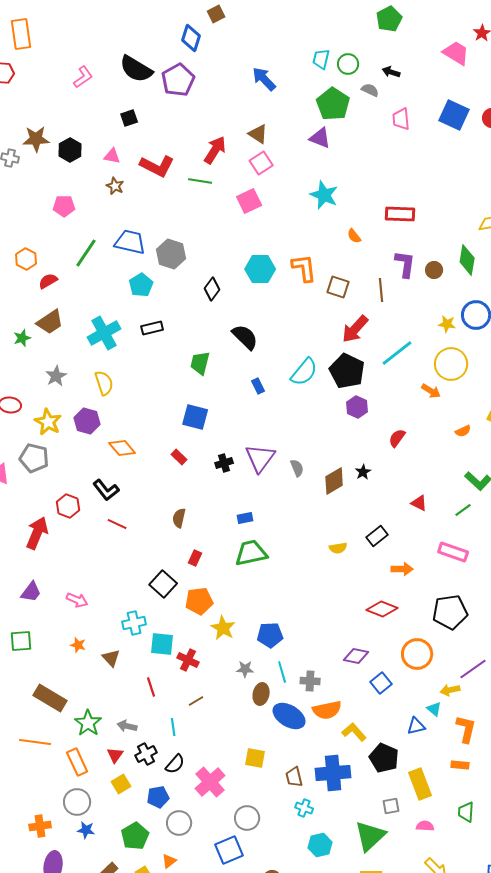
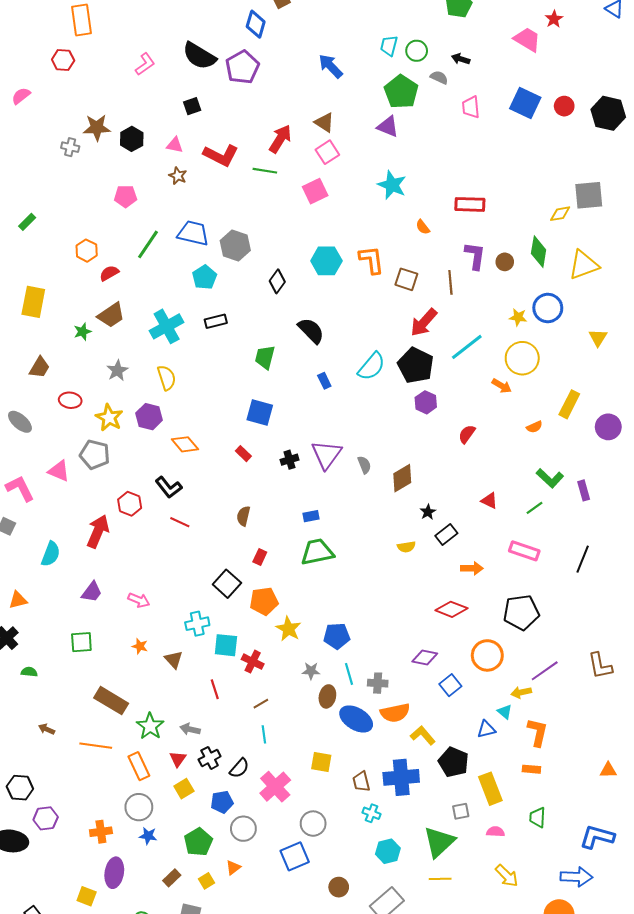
black star: (363, 472) -> (428, 512), moved
cyan line: (173, 727) -> (264, 734), moved

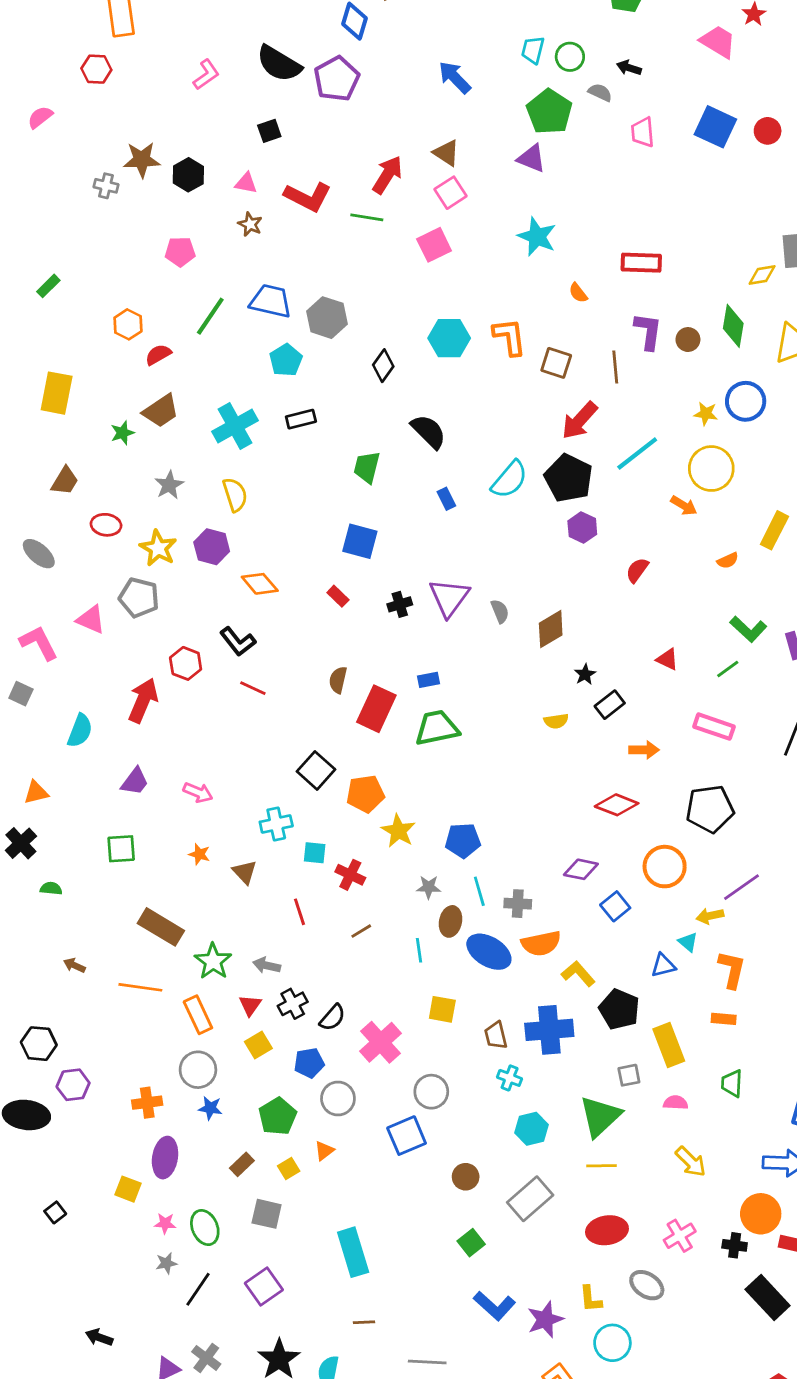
red rectangle: (260, 557) -> (376, 709), moved, size x2.0
cyan square: (226, 645) -> (315, 853), size x0.7
cyan line: (264, 734) -> (419, 950), moved

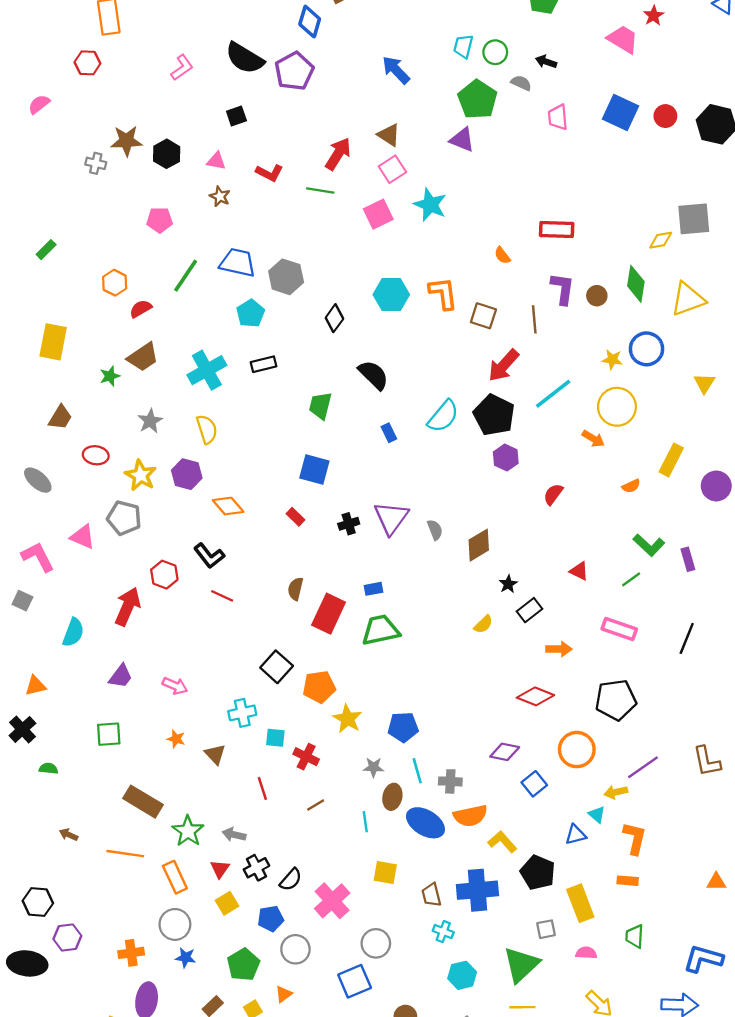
red L-shape: (308, 197) -> (269, 173), size x0.7
cyan star: (537, 237) -> (430, 205), moved
yellow semicircle: (556, 721) -> (483, 624), turned -36

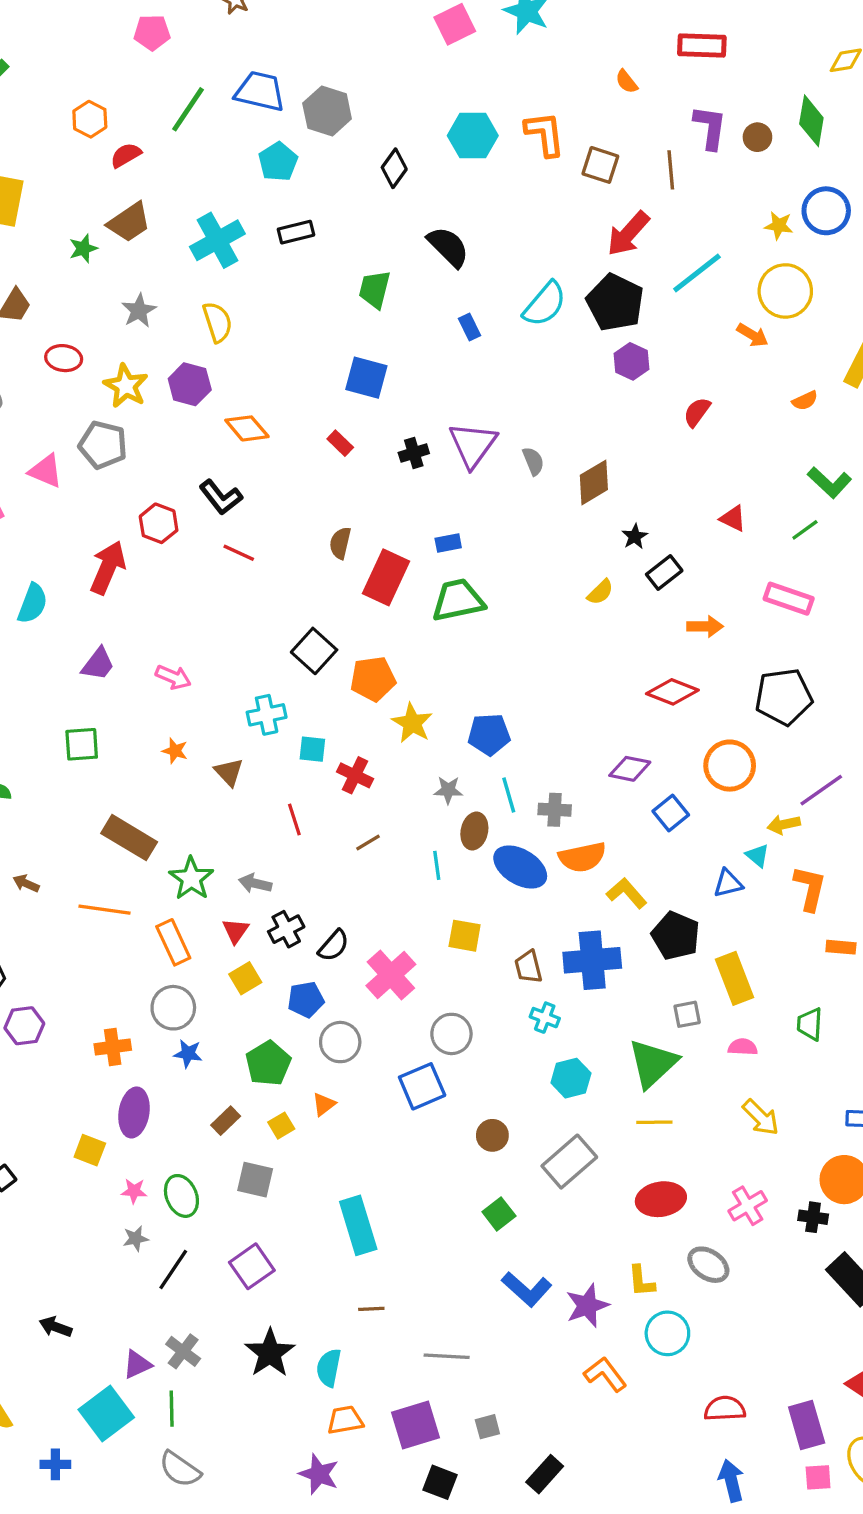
orange rectangle: (628, 881) -> (841, 947), moved

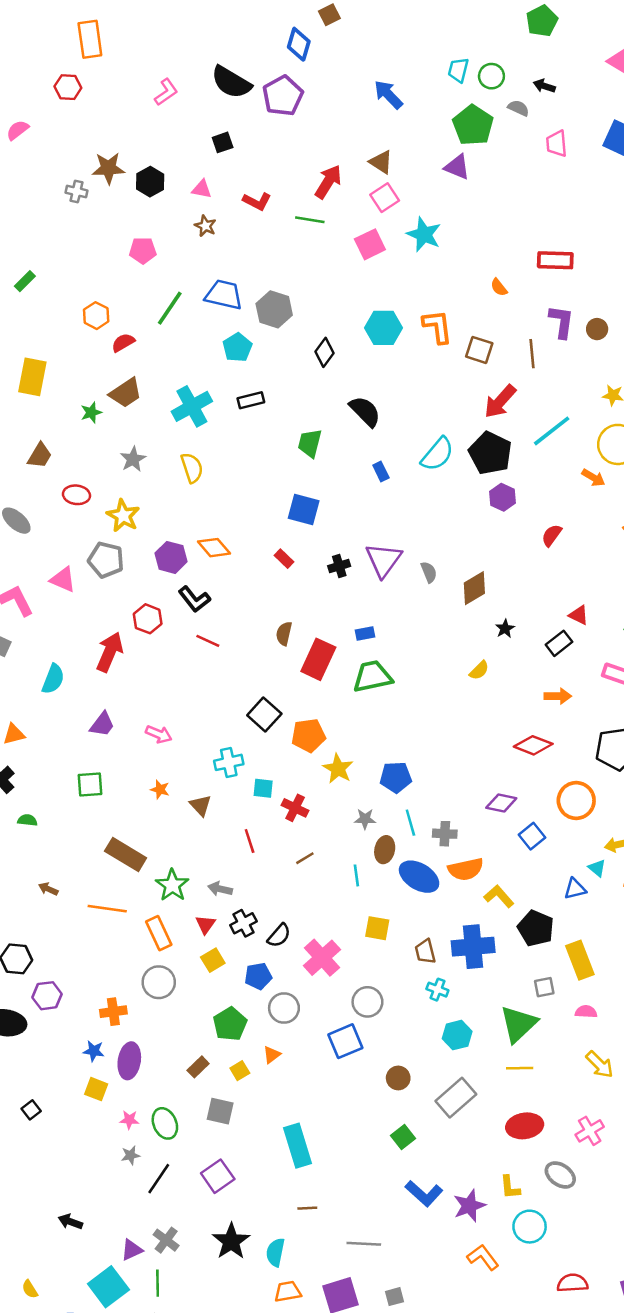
purple hexagon: (190, 384) -> (171, 557), moved
black rectangle: (664, 572) -> (559, 643), moved
blue star: (188, 1054) -> (94, 1051), moved

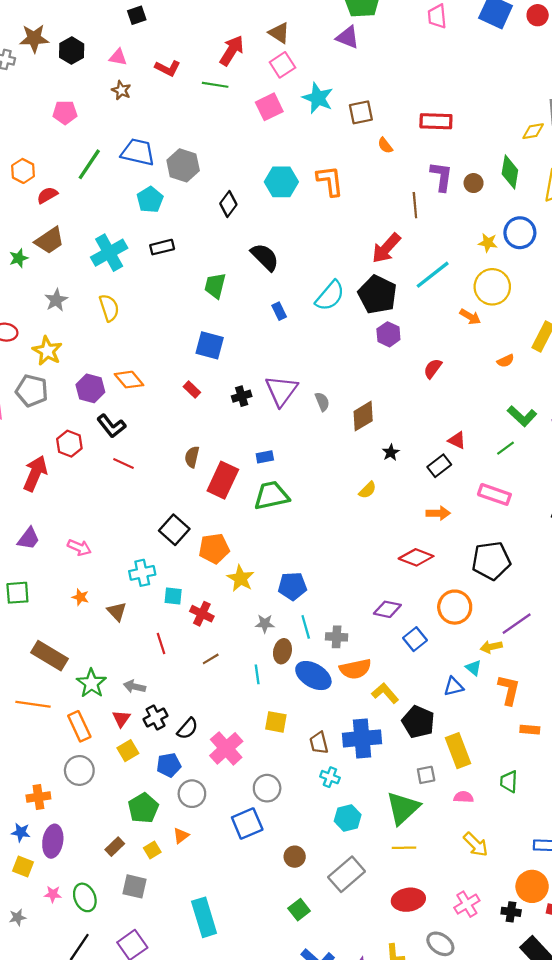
brown square: (479, 350) -> (361, 112), moved, turned -30
gray star: (131, 1155) -> (17, 917), moved

